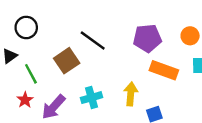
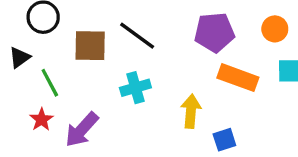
brown square: (67, 61) -> (90, 46), moved, turned 35
cyan cross: (92, 98) -> (135, 88), moved

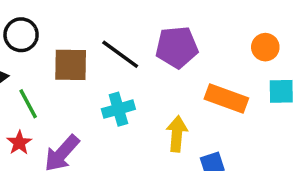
purple pentagon: (214, 32) -> (177, 47), moved

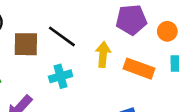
purple pentagon: (177, 47) -> (131, 20), moved
yellow arrow: (177, 134) -> (103, 54), moved

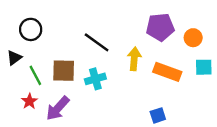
brown square: (26, 44) -> (64, 71), moved

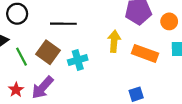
black line: (97, 42) -> (63, 24), moved, turned -35
brown square: (64, 71) -> (48, 52), turned 35
red star: (29, 101) -> (16, 90), moved

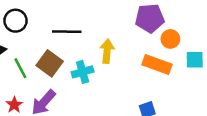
orange circle: (169, 21) -> (170, 39), moved
yellow arrow: (114, 41) -> (107, 51), moved

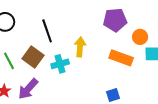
black line: (67, 32) -> (47, 31), turned 70
orange circle: (170, 39) -> (140, 37), moved

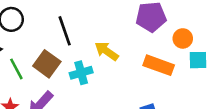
yellow arrow: (80, 47) -> (107, 51), turned -60

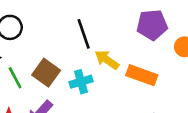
black line: (65, 31) -> (84, 34), moved
orange rectangle: (159, 65) -> (142, 75), moved

